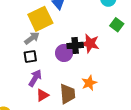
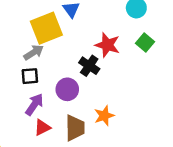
red star: (90, 43) -> (107, 45), moved
black cross: (75, 45) -> (89, 66), turned 35
purple circle: (64, 53) -> (67, 89), moved

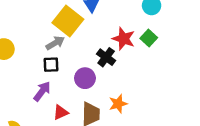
yellow square: (46, 28) -> (68, 21), turned -32
green square: (145, 43) -> (149, 38), moved
purple arrow: (34, 104) -> (42, 91), moved

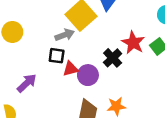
purple arrow: (42, 91) -> (27, 83), moved
red triangle: (61, 112) -> (70, 69), moved

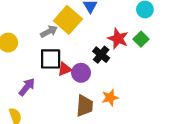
gray arrow: (65, 35) -> (49, 31), moved
black square: (57, 56) -> (51, 59), size x1.5

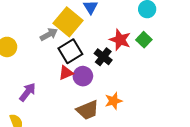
black square: (51, 59) -> (70, 51), moved, turned -30
brown trapezoid: (85, 106) -> (88, 110), turned 65

